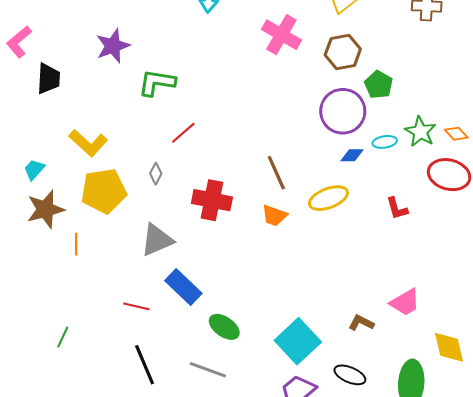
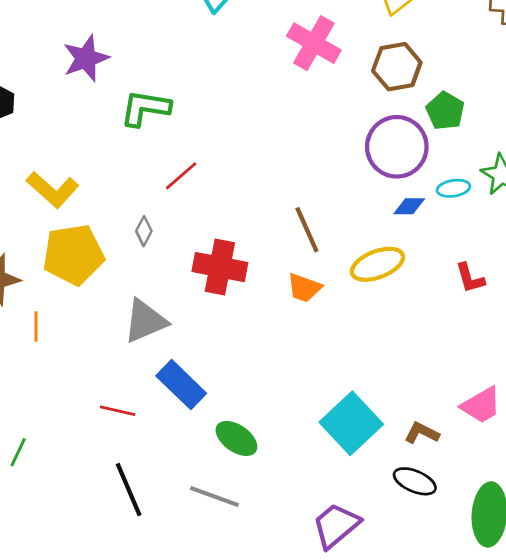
cyan square: (298, 341) -> (351, 423), moved
black ellipse: (350, 375) -> (415, 481), moved

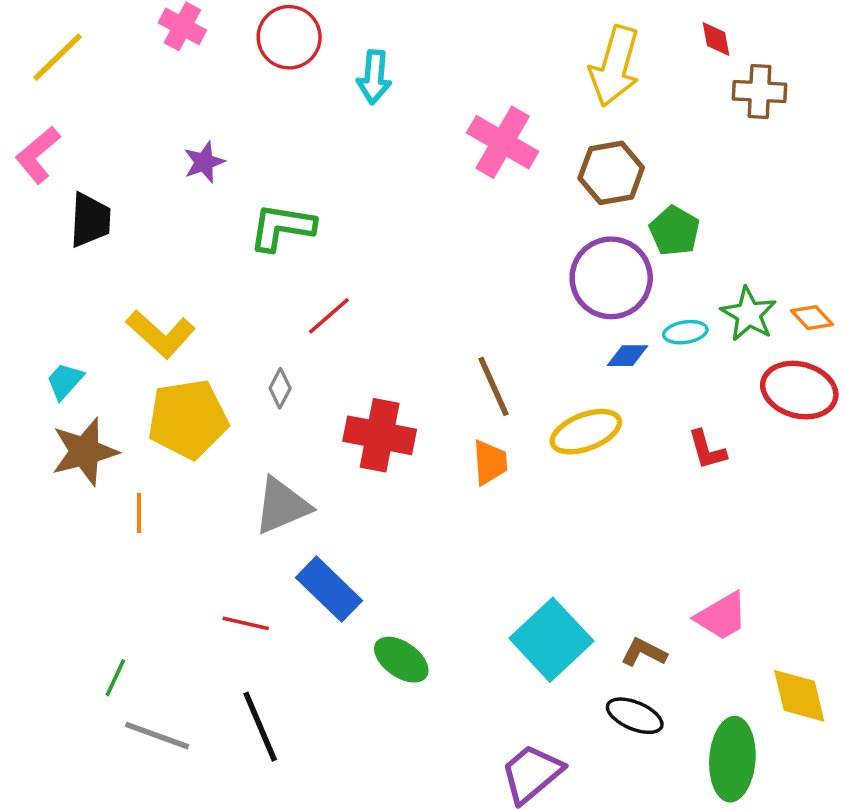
purple star: (86, 58) -> (204, 162), size x0.7
orange trapezoid: (304, 288) -> (490, 462), turned -114
gray line: (214, 496) -> (157, 736), moved

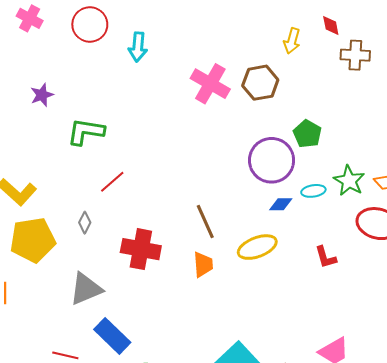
yellow arrow: (615, 66) -> (292, 41), moved, size x0.6
brown hexagon: (611, 173) -> (260, 83), moved

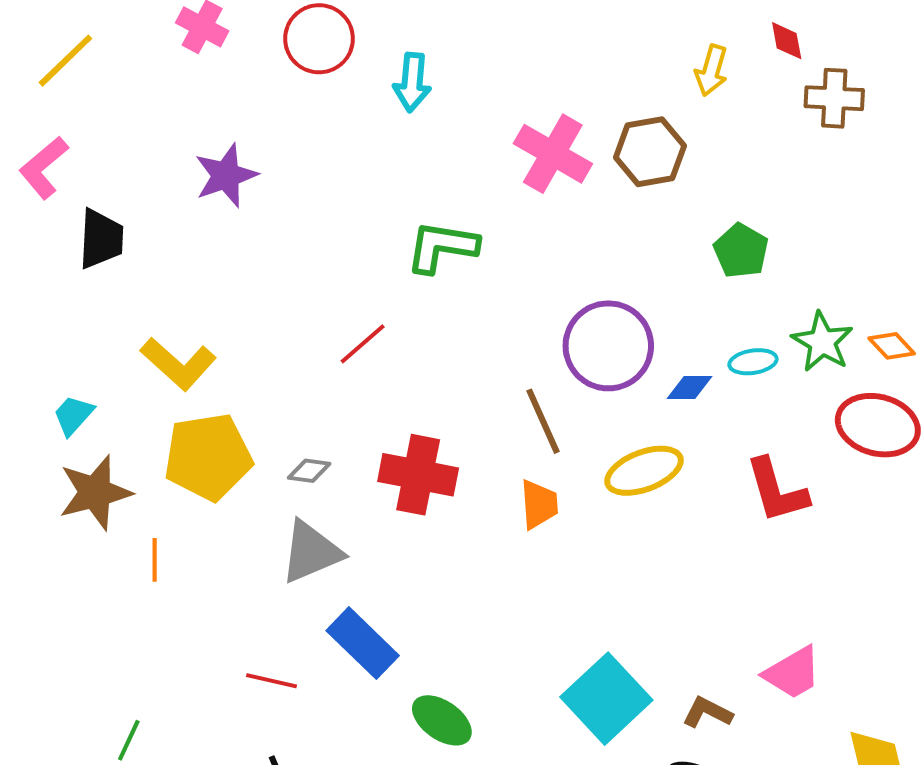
purple star: (42, 95) -> (226, 175), size x1.4
green L-shape: (86, 132) -> (442, 247), moved
purple circle: (272, 160) -> (608, 346), moved
gray diamond: (85, 223) -> (309, 471), moved, turned 70
red L-shape: (326, 257) -> (777, 491), size x1.5

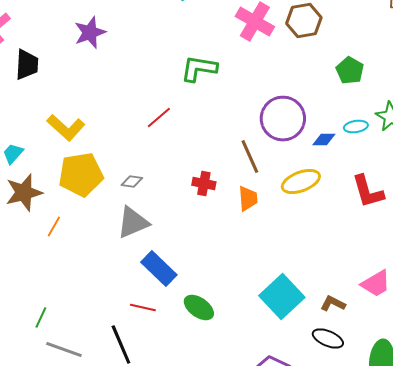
red cross: (418, 475) -> (204, 184), moved, size x0.6
orange line: (155, 560) -> (54, 226), turned 30
red line: (271, 681) -> (143, 308), moved

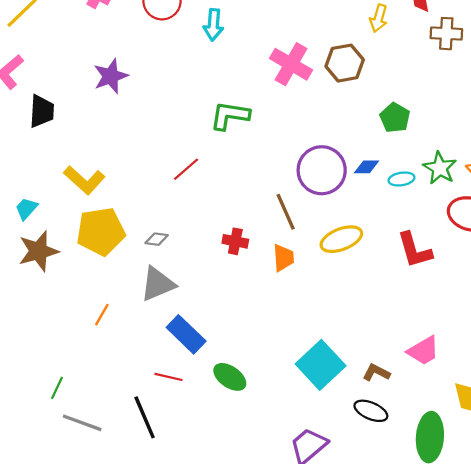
blue diamond: (324, 140) -> (367, 167), moved
orange line: (54, 226) -> (102, 315), moved

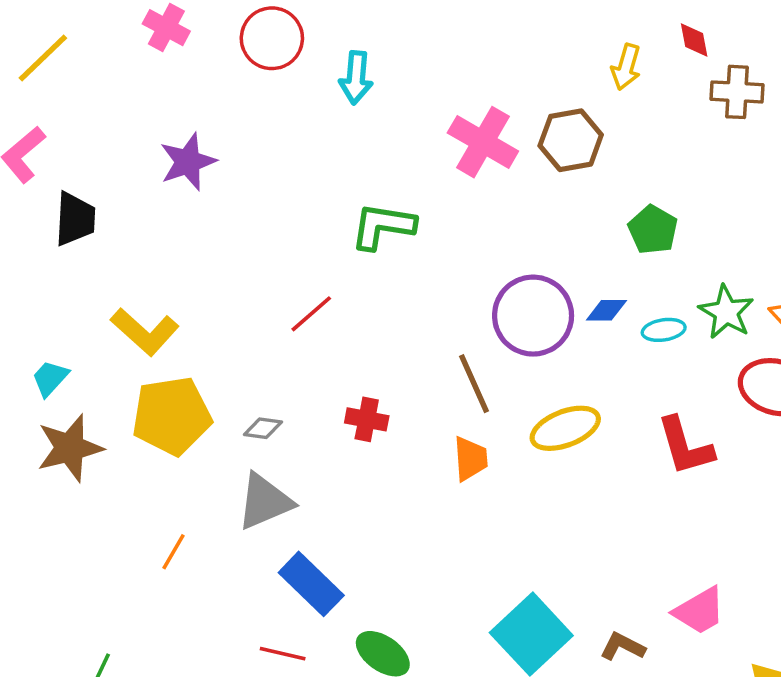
red cross: (235, 241) -> (367, 419), moved

